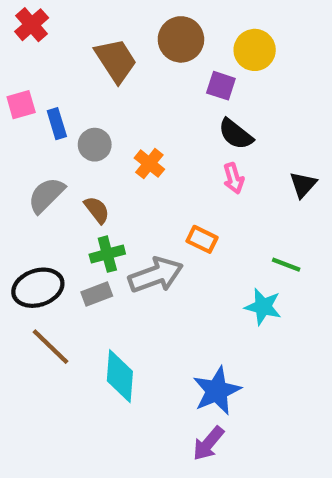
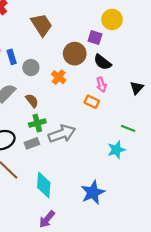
brown circle: (181, 39) -> (75, 54), moved
orange rectangle: (202, 239) -> (92, 102), moved
cyan star: (263, 307) -> (116, 150), turned -30
purple arrow: (208, 443) -> (47, 219), moved

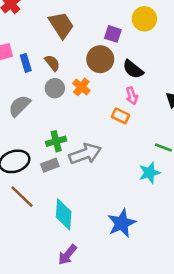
purple square: (95, 38) -> (113, 34), moved
gray circle: (31, 68) -> (55, 88), moved
brown semicircle: (32, 101) -> (52, 63), moved

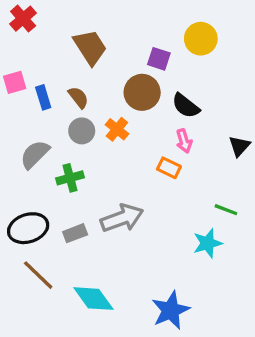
green cross: (56, 141) -> (70, 178), moved
cyan diamond: (64, 214) -> (93, 299), turned -40

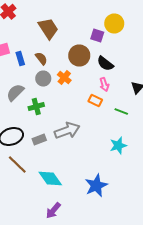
purple square: (159, 59) -> (97, 36), moved
green line: (226, 210) -> (121, 112), moved

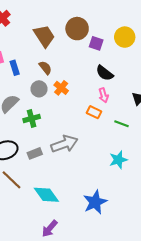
yellow circle: (114, 24) -> (125, 37), moved
brown circle: (79, 56) -> (77, 29), moved
brown semicircle: (41, 58) -> (45, 68), moved

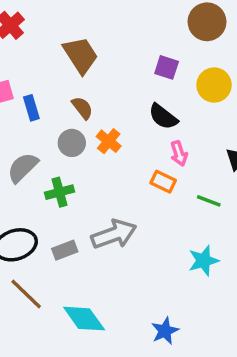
brown circle: (77, 29) -> (207, 22), moved
yellow circle: (125, 37) -> (214, 85), moved
black semicircle: (105, 73) -> (163, 117), moved
blue star: (95, 202) -> (165, 331), size x0.7

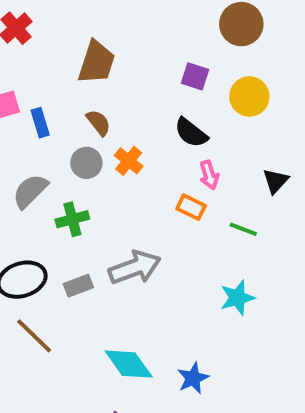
brown trapezoid: (81, 55) -> (96, 62), turned 51
cyan diamond: (84, 319) -> (129, 364), moved

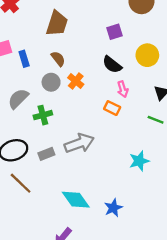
purple square: (195, 76) -> (114, 32), turned -35
yellow circle: (249, 96) -> (147, 55), moved
green line: (243, 229) -> (156, 120), moved

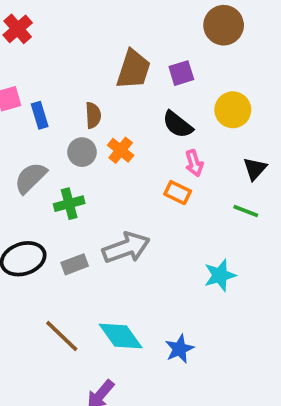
brown trapezoid: (57, 23) -> (133, 69), moved
brown semicircle: (58, 59) -> (93, 115), turned 35
brown line: (21, 183) -> (62, 336), moved

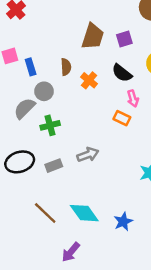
orange cross: (121, 150) -> (89, 80), moved
gray circle: (82, 152) -> (44, 91), moved
gray arrow: (126, 248) -> (88, 155), size x0.7

